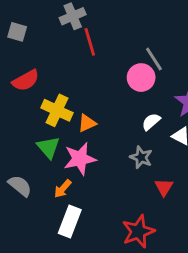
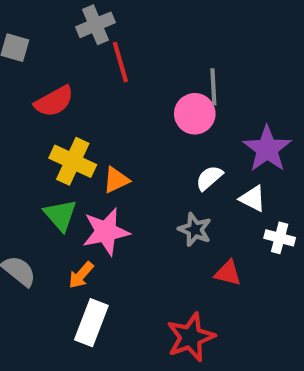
gray line: (154, 59) -> (213, 87), turned 30
red semicircle: (26, 80) -> (54, 101), moved
red triangle: (164, 187) -> (228, 273), turned -48

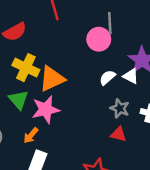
orange triangle: (116, 180) -> (52, 79), size x1.6
white triangle: (253, 199) -> (131, 76), moved
gray star: (195, 230) -> (120, 108), moved

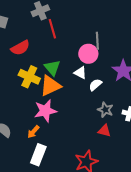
white triangle: (131, 76) -> (80, 73), moved
green triangle: (19, 100) -> (52, 68), moved

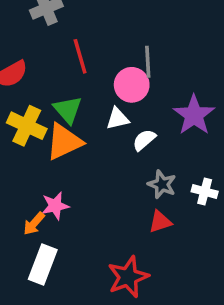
red line: (52, 29) -> (80, 56), moved
white triangle: (80, 73) -> (117, 119), turned -40
pink star: (45, 111) -> (55, 206), moved, size x0.7
red triangle: (104, 131) -> (160, 222), turned -32

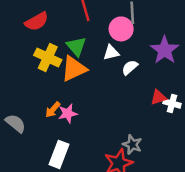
gray star: (162, 184) -> (132, 144), moved
red triangle: (160, 222) -> (158, 97), moved
orange arrow: (34, 224) -> (53, 110), moved

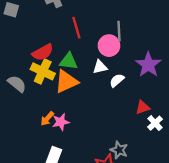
red semicircle: (37, 21) -> (43, 52), moved
green triangle: (76, 46) -> (69, 61), turned -42
white cross: (172, 103) -> (155, 123), moved, turned 32
gray semicircle: (15, 123) -> (17, 84), moved

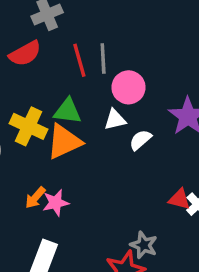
gray line: (119, 31) -> (103, 59), moved
red semicircle: (43, 52) -> (25, 53), moved
red triangle: (143, 107) -> (179, 199), moved, turned 32

